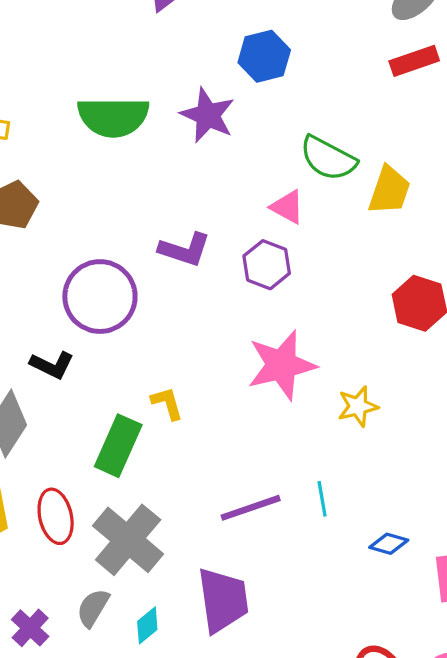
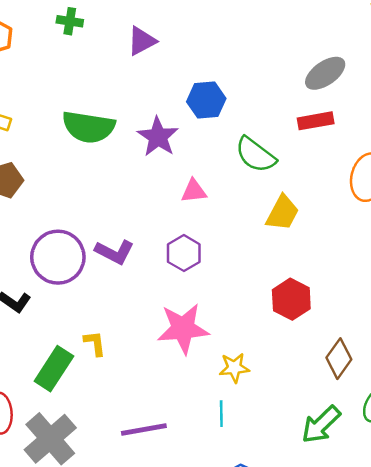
green semicircle: (328, 158) -> (256, 155), moved
pink triangle: (287, 207) -> (194, 191), moved, turned -44
purple L-shape: (185, 250) -> (115, 252), moved
cyan line: (322, 499) -> (221, 414), moved

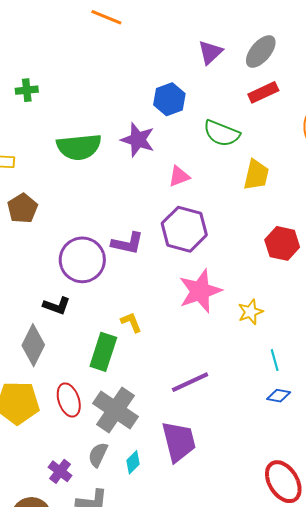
green cross: (70, 21) -> (27, 90), moved
purple triangle: (142, 41) -> (210, 52), moved
purple hexagon: (184, 253) -> (184, 229), size x1.5
cyan line: (221, 414) -> (275, 360), moved

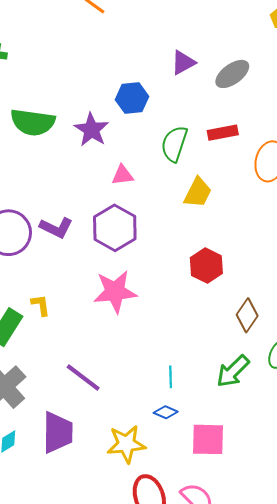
red rectangle: (263, 92) -> (223, 133), moved
green semicircle: (222, 133) -> (174, 144), turned 72
yellow star: (250, 312) -> (126, 444), moved, size x1.5
purple line: (190, 382) -> (83, 378), turned 48

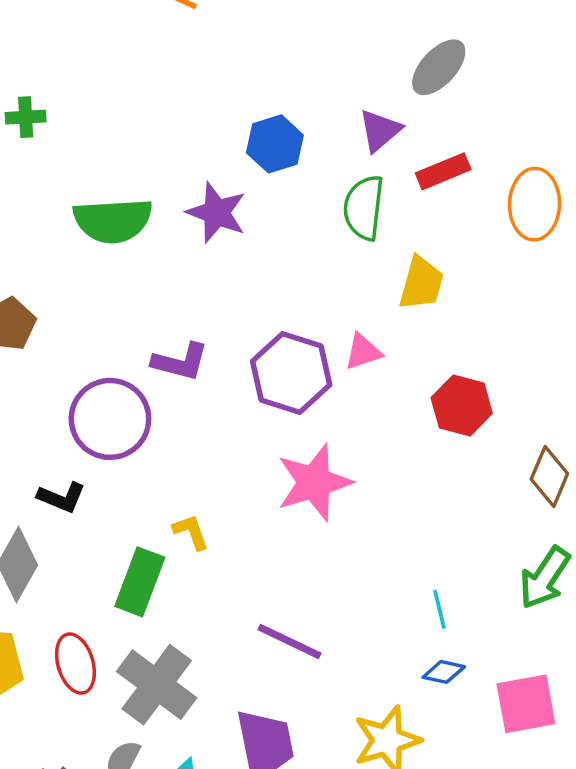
purple triangle: (183, 62) -> (380, 130), moved
pink triangle: (123, 175) -> (363, 352), moved
purple L-shape: (56, 228) -> (180, 362), moved

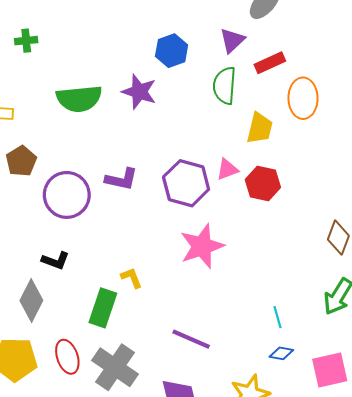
orange ellipse: (535, 204) -> (303, 98), moved
red hexagon: (462, 405) -> (263, 183), moved
purple circle: (110, 419) -> (67, 195), moved

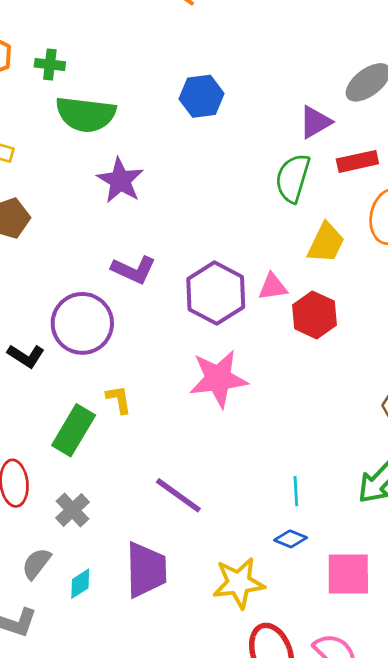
blue hexagon: (172, 51) -> (202, 96), moved
purple star: (139, 92) -> (120, 180), moved
green semicircle: (79, 99) -> (86, 114), moved
purple circle: (67, 195) -> (82, 323), moved
gray cross: (115, 367) -> (72, 510), size x0.6

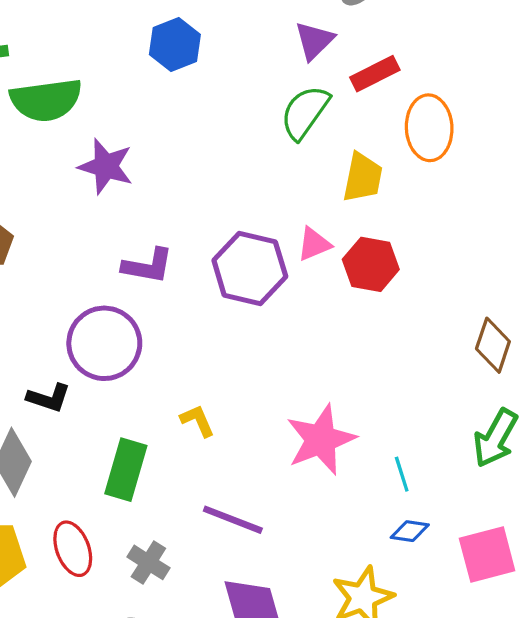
green semicircle: (293, 178) -> (305, 112), turned 33
pink star: (218, 379) -> (321, 440), moved
yellow L-shape: (119, 399) -> (198, 421), moved
purple line: (178, 495) -> (233, 520), moved

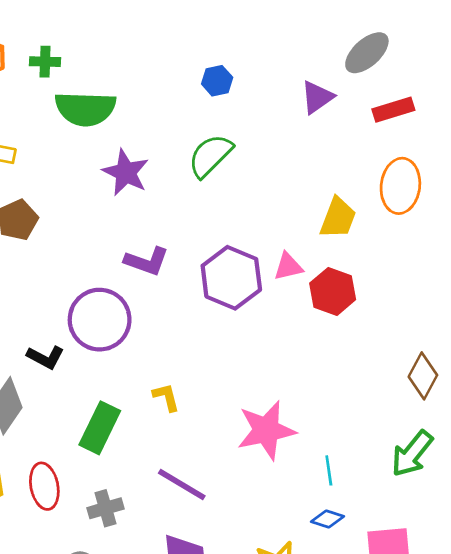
blue hexagon: (175, 45) -> (217, 81), moved, size x0.7
red rectangle: (375, 74) -> (393, 110), moved
green semicircle: (305, 112) -> (210, 156), moved
gray cross: (148, 562) -> (105, 508), turned 32

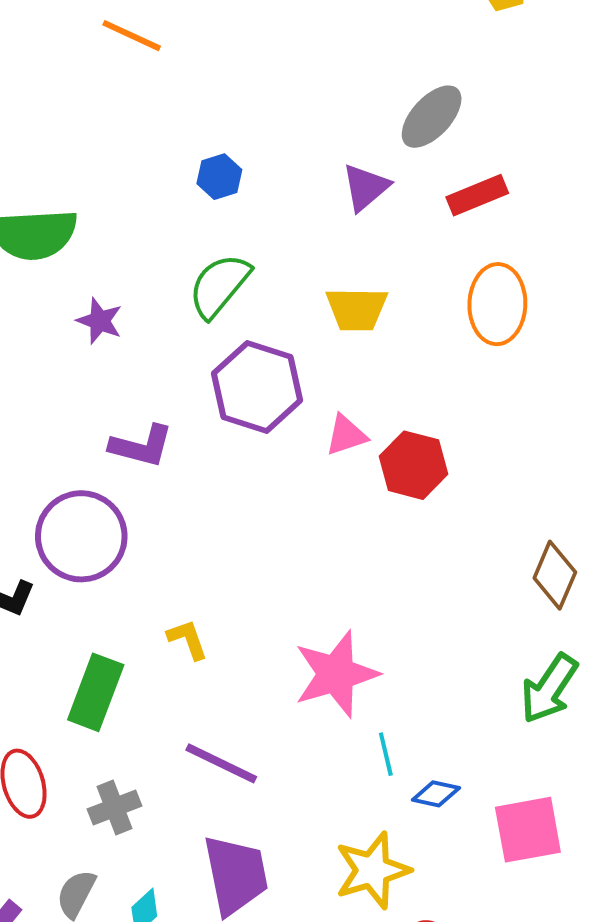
purple star: (126, 172) -> (100, 321), size x0.7
yellow trapezoid: (338, 218) -> (357, 309), moved, turned 75
purple hexagon: (231, 278) -> (257, 387), moved
cyan line: (329, 470) -> (386, 754), moved

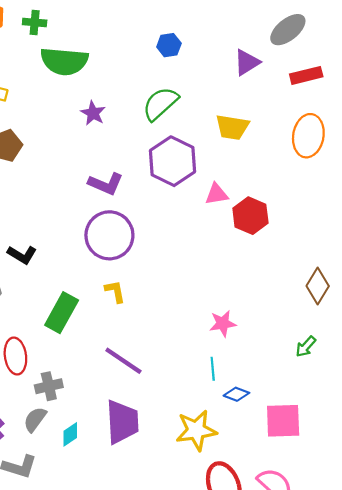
purple circle: (81, 536) -> (109, 235), moved
pink star: (336, 674) -> (223, 323), moved, size x0.6
green arrow: (549, 689) -> (306, 347), size x0.6
gray cross: (114, 808) -> (49, 386), moved

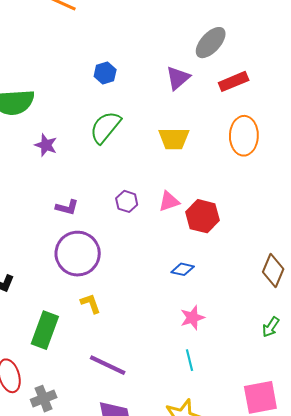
purple hexagon: (173, 161) -> (127, 201), moved, size x0.5
purple L-shape: (106, 184) -> (67, 207), size x0.7
blue diamond: (236, 394) -> (183, 269), moved

